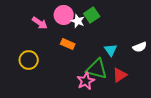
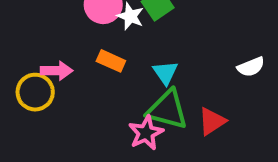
pink arrow: (40, 23) -> (57, 71), moved, turned -35
cyan triangle: (111, 50) -> (165, 73), moved

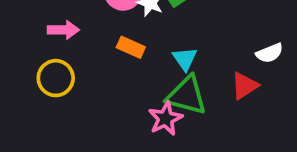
pink arrow: (57, 71) -> (63, 30), moved
red triangle: (212, 121) -> (244, 86), moved

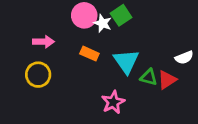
cyan triangle: (185, 59) -> (126, 61), size x1.5
green triangle: (187, 95) -> (149, 77), moved, size x0.6

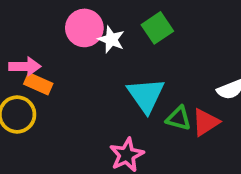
green square: (121, 15) -> (157, 28), moved
orange rectangle: (89, 54) -> (38, 84), moved

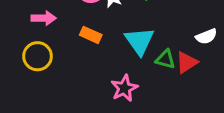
orange rectangle: (38, 84) -> (91, 35), moved

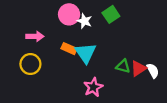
white semicircle: (206, 36) -> (153, 71), moved, turned -96
cyan triangle: (139, 41) -> (86, 53), moved

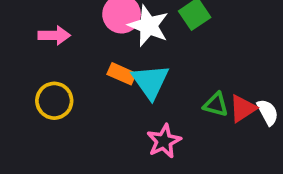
white star: (84, 21) -> (148, 26), size x1.5
pink arrow: (35, 36) -> (54, 35), moved

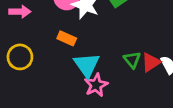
cyan triangle: (150, 82) -> (87, 65), moved
green triangle: (216, 105) -> (132, 60), turned 36

